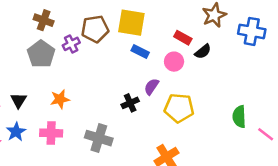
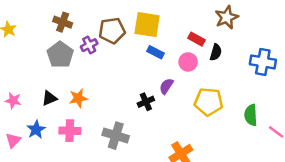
blue cross: (252, 31) -> (263, 62), moved
black semicircle: (203, 51) -> (216, 52), turned -35
black triangle: (19, 100) -> (49, 98), moved, turned 35
yellow pentagon: (179, 108) -> (209, 102), moved

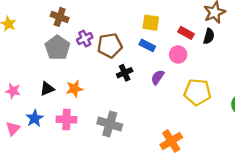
yellow square: (147, 25) -> (151, 23), moved, size x0.7
brown pentagon: (112, 31) -> (110, 45), moved
black semicircle: (216, 52) -> (209, 36), moved
black cross: (146, 102) -> (125, 73), moved

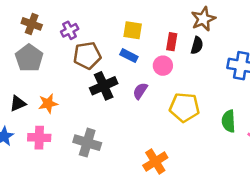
red rectangle: (186, 33) -> (172, 42), turned 70
purple cross: (85, 39) -> (70, 30), moved
black cross: (125, 73) -> (104, 86), size x1.5

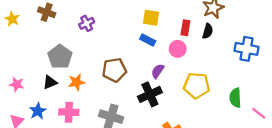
brown cross: (32, 24) -> (47, 12), moved
purple cross: (70, 30) -> (87, 23), moved
brown pentagon: (87, 56) -> (114, 70), moved
gray pentagon: (29, 58) -> (60, 57), moved
black cross: (104, 86) -> (150, 94), moved

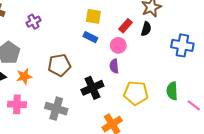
red rectangle: (185, 28) -> (126, 26), turned 32
purple semicircle: (158, 71) -> (114, 66), moved, turned -40
yellow pentagon: (197, 86) -> (136, 93), moved

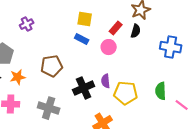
purple semicircle: (114, 66) -> (106, 81), moved

